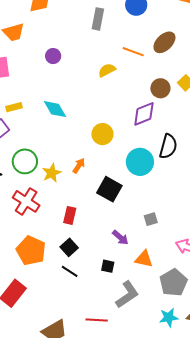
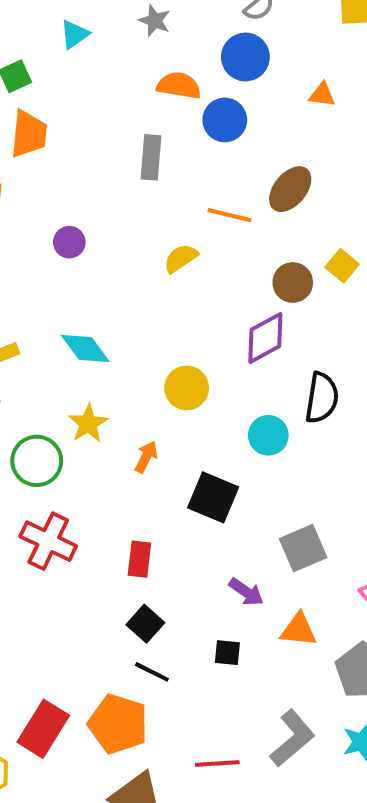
cyan circle: (140, 162) -> (268, 435), size x0.7
yellow star: (52, 173) -> (88, 424), moved
gray square: (151, 219) -> (303, 548), size x1.6
orange pentagon: (31, 251) -> (118, 724), moved
gray L-shape: (127, 295) -> (292, 738), moved

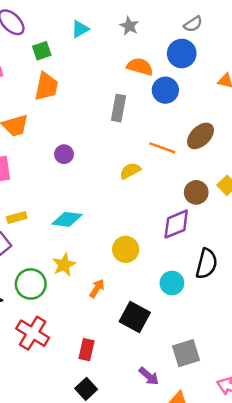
cyan diamond: (85, 349) -> (67, 219), turned -52

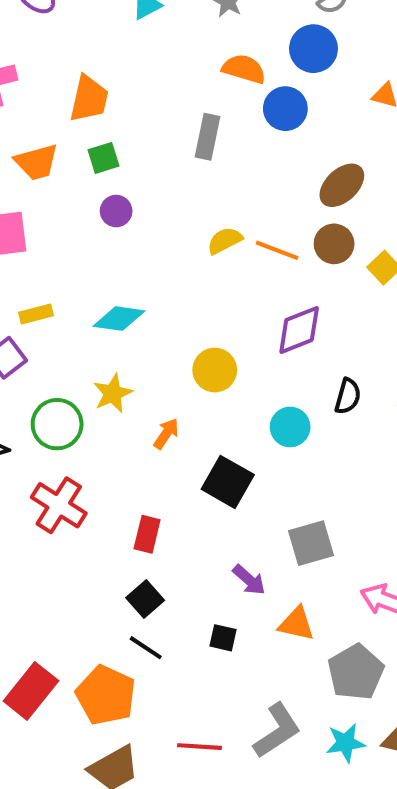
green square: (42, 51) -> (103, 158), moved
orange line: (162, 148) -> (277, 250), moved
brown circle: (196, 192) -> (334, 244), moved
black semicircle: (207, 264) -> (348, 396), size x0.7

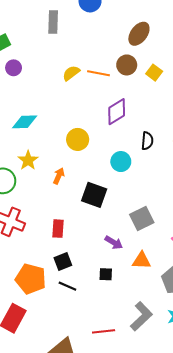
brown ellipse: (342, 185) -> (139, 34), moved
black square: (145, 599) -> (63, 262), turned 30
orange pentagon: (106, 695) -> (31, 279), moved

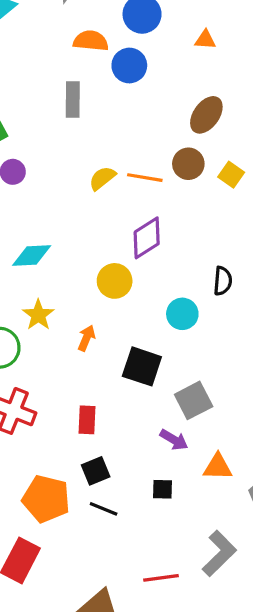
purple diamond: (117, 112) -> (147, 238), moved
gray square: (142, 218) -> (194, 400), moved

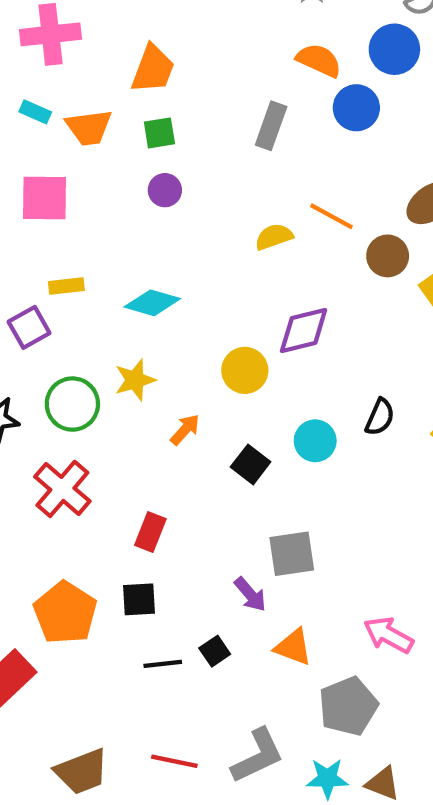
orange line: (145, 178) -> (332, 216), moved
black square: (142, 366) -> (251, 464), moved, size x0.7
black square: (163, 489) -> (215, 651), turned 35
black line: (104, 509) -> (163, 664), moved, turned -48

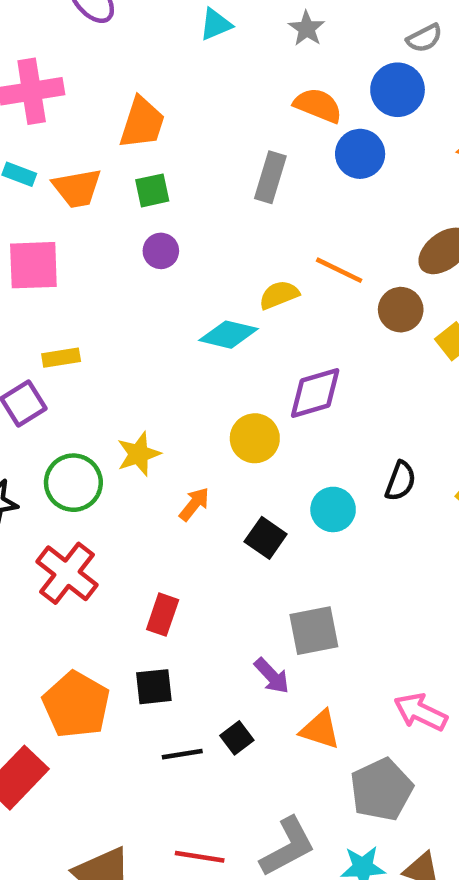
cyan diamond: (152, 303) -> (228, 335), moved

